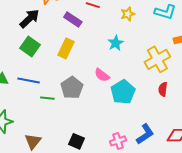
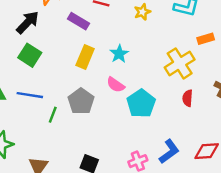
cyan star: (116, 43) -> (119, 54), moved
yellow rectangle: (66, 48) -> (85, 57), moved
green line: (47, 98) -> (53, 115), turned -72

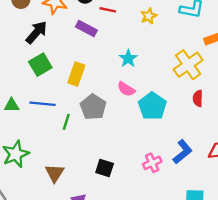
green square: (30, 55) -> (40, 65), turned 30
yellow rectangle: (85, 57) -> (76, 74), moved

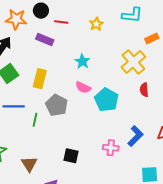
pink cross: (152, 163) -> (111, 148), turned 35

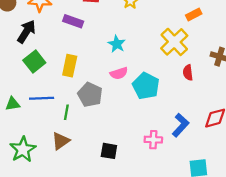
pink semicircle: (83, 87) -> (119, 73), turned -42
brown triangle: (29, 164) -> (61, 141), moved, turned 30

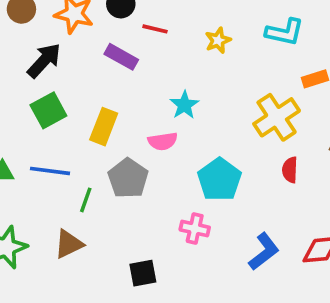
pink semicircle: (119, 73) -> (163, 141), moved
pink cross: (153, 140) -> (195, 229), moved
black square: (109, 151) -> (143, 273), turned -30

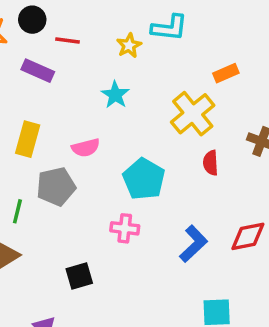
cyan L-shape: (285, 32) -> (169, 28), moved
cyan star: (184, 105) -> (115, 95), moved
gray pentagon: (128, 178) -> (56, 187), turned 30

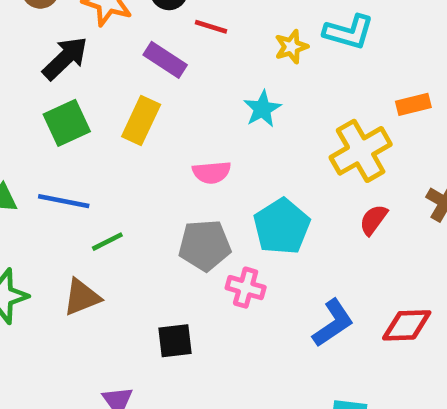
yellow rectangle: (28, 139) -> (141, 120), moved
red semicircle: (211, 163) -> (373, 220), turned 30
gray pentagon: (56, 187) -> (205, 245), moved
green line: (17, 211) -> (107, 242), turned 40

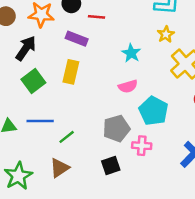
yellow star: (291, 47) -> (166, 34), moved
pink semicircle: (212, 172) -> (128, 86), moved
black square: (175, 341) -> (111, 165), moved

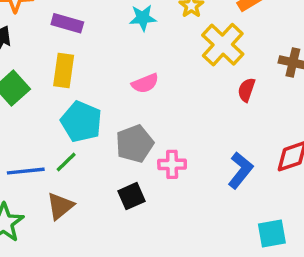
cyan star: (131, 53) -> (143, 18), moved, turned -30
cyan pentagon: (154, 111) -> (81, 122), moved
blue line: (40, 121) -> (26, 171), moved

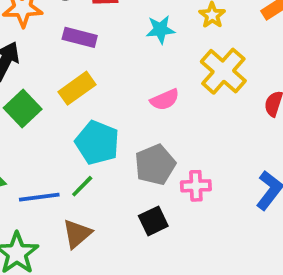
yellow cross: (223, 45) -> (223, 71), moved
yellow rectangle: (64, 70) -> (77, 88), turned 48

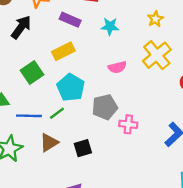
cyan star: (160, 29) -> (110, 26), moved
green square: (23, 108) -> (32, 73), moved
black square: (153, 221) -> (83, 148), moved

